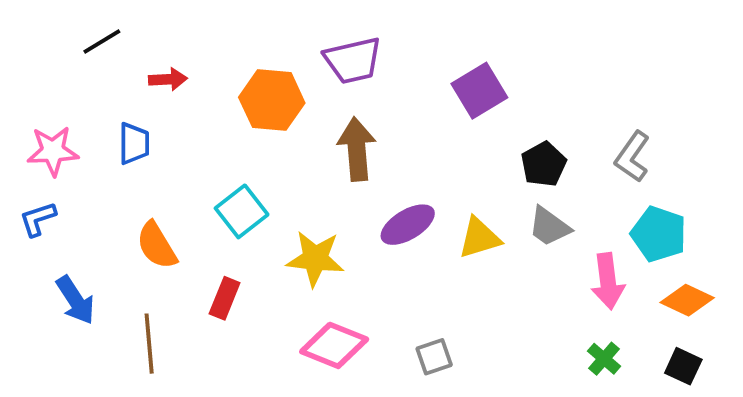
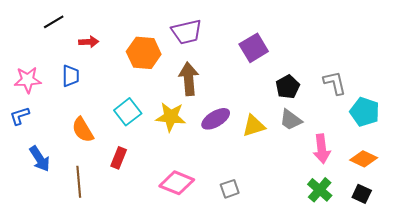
gray L-shape: (632, 157) -> (335, 83), turned 132
cyan pentagon: (659, 234) -> (365, 112), moved
yellow star: (315, 259) -> (171, 117), moved
green cross: (604, 359) -> (320, 190), size x1.4

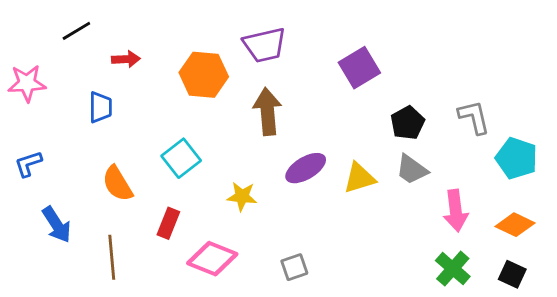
pink star: (28, 80) -> (27, 83), moved
yellow star: (171, 117) -> (242, 196), moved, size x0.7
pink diamond: (177, 183) -> (212, 259), moved
gray square: (230, 189) -> (294, 267), moved

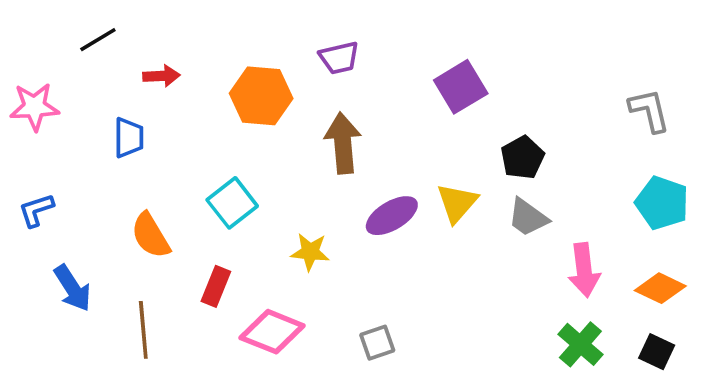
purple trapezoid: (265, 45) -> (339, 58), size x0.7
gray L-shape: (474, 117) -> (649, 110), moved
yellow triangle: (359, 178) -> (457, 203), moved, turned -32

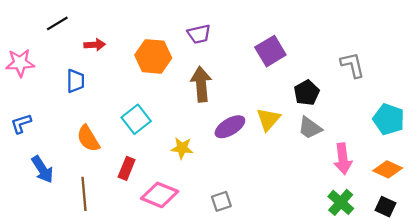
gray L-shape: (649, 110) -> (352, 65), moved

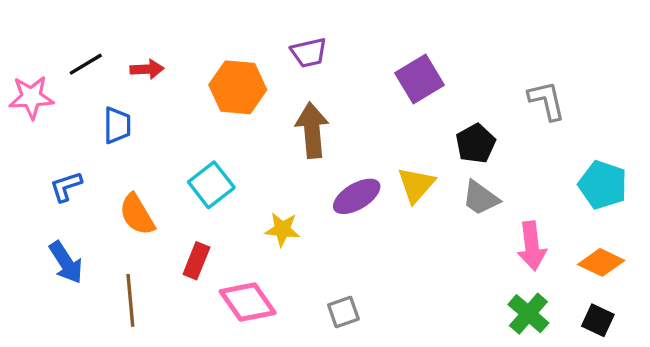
black line: (57, 23) -> (86, 64), moved
blue L-shape: (21, 124) -> (66, 186), moved
pink diamond: (160, 195) -> (248, 302), turned 33

